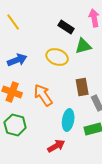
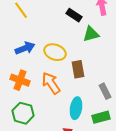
yellow ellipse: (57, 57) -> (55, 52), moved
brown rectangle: (82, 87) -> (78, 69), moved

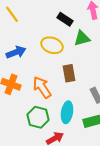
yellow ellipse: (55, 52) -> (52, 45), moved
green hexagon: (23, 113) -> (38, 117), moved

